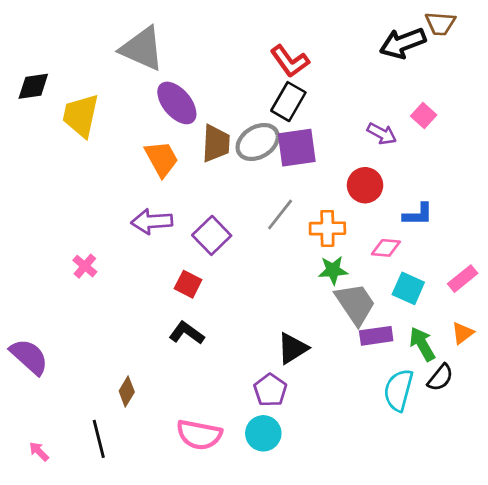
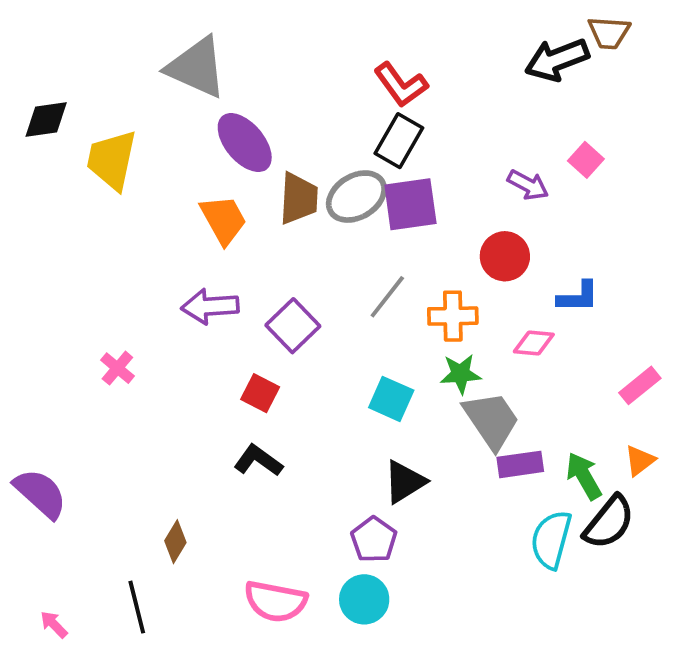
cyan square: (408, 288) -> (391, 399), moved
black semicircle: (440, 378) -> (609, 522), size x1.4

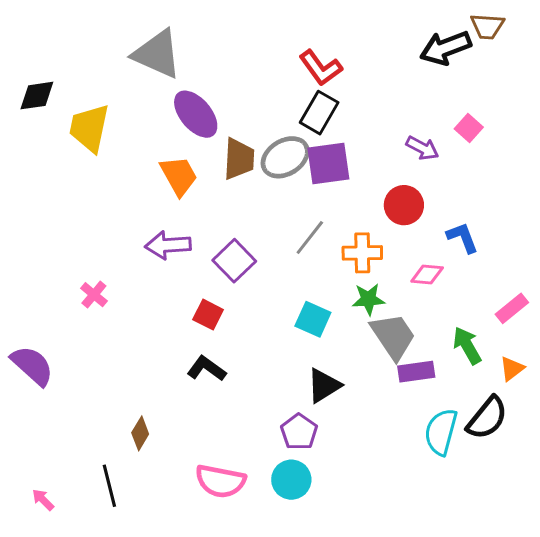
blue L-shape: (578, 297) -> (463, 238), turned -111
green arrow: (584, 476) -> (467, 345), moved
purple semicircle: (40, 493) -> (32, 366), moved

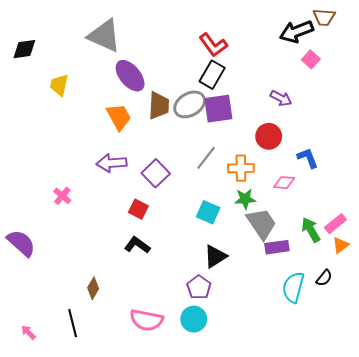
black diamond: (37, 96) -> (24, 49), moved
yellow trapezoid: (89, 128) -> (59, 85), size x0.7
pink square: (469, 128) -> (311, 59), moved
pink rectangle: (512, 308) -> (335, 224), moved
black semicircle: (487, 418) -> (324, 278), size x0.6

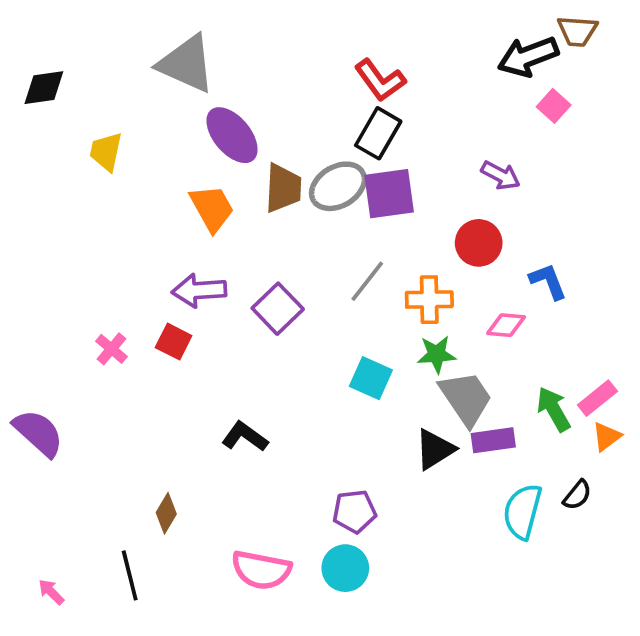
red square: (138, 209) -> (174, 342), moved
black triangle: (215, 256) -> (435, 449), moved
purple pentagon: (199, 287) -> (354, 511), turned 30

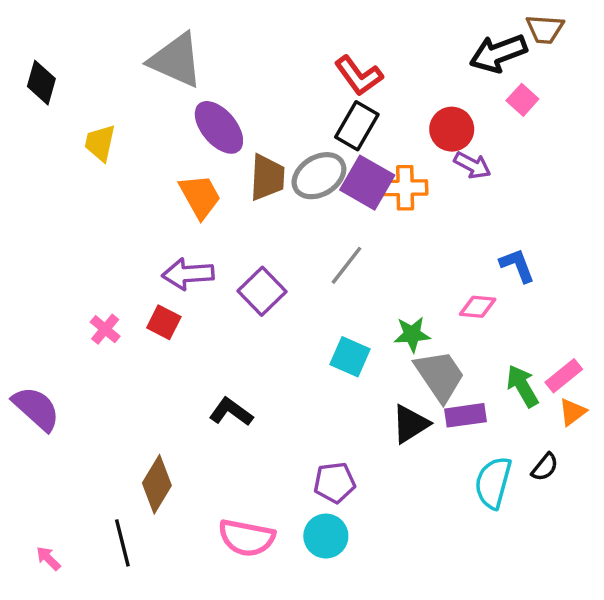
black diamond: (44, 88) -> (41, 83), turned -66
purple square: (389, 194) -> (367, 183), turned 38
red circle: (479, 243) -> (452, 129), moved
orange cross: (429, 300) -> (405, 188), moved
brown diamond: (166, 513) -> (157, 484), size x1.5

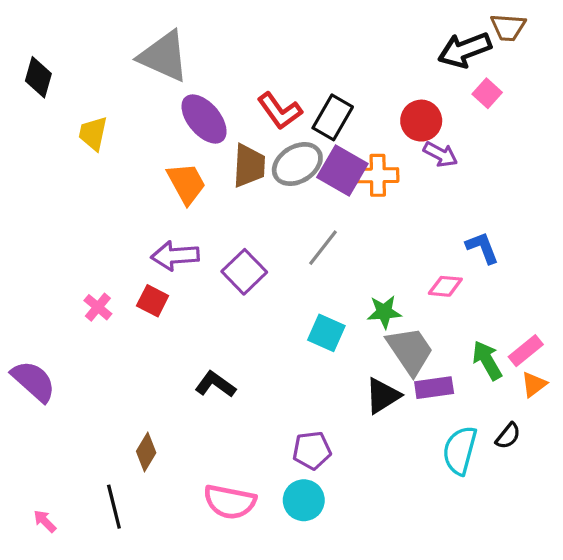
red L-shape: (359, 76) -> (280, 111), moved
brown diamond: (157, 484) -> (146, 452), size x0.7

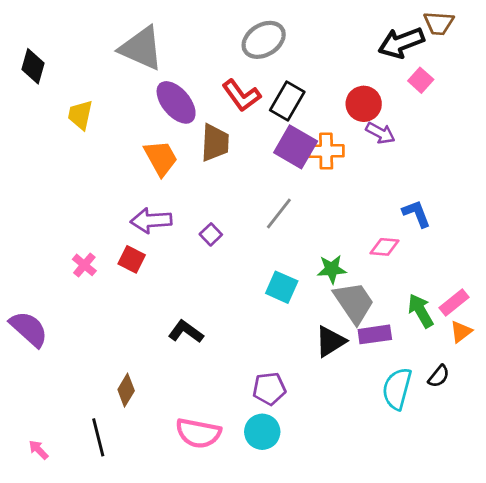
gray ellipse: (297, 164) -> (264, 40), moved
purple square: (244, 272) -> (211, 234), size x0.6

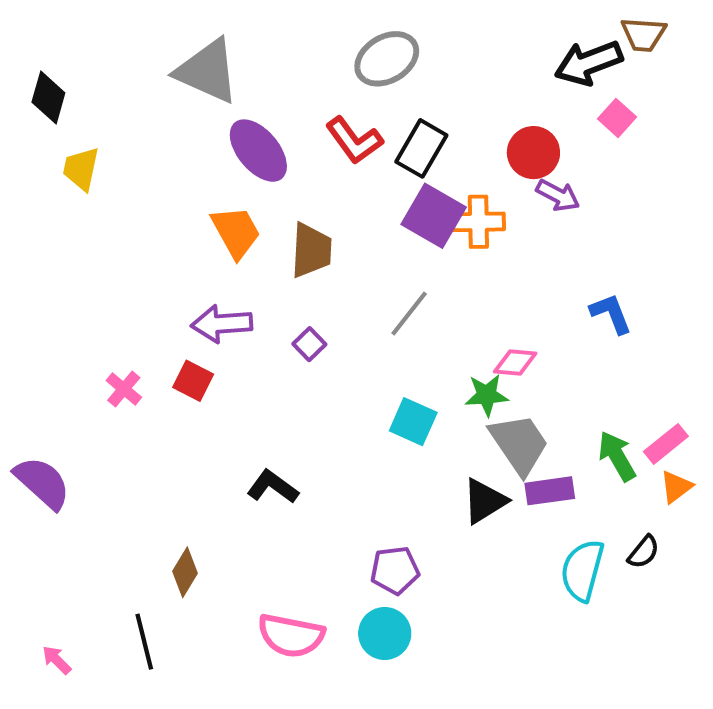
yellow trapezoid: (80, 115) -> (81, 169), moved
brown trapezoid: (215, 143) -> (311, 250), moved
pink diamond: (385, 247) -> (515, 362), moved

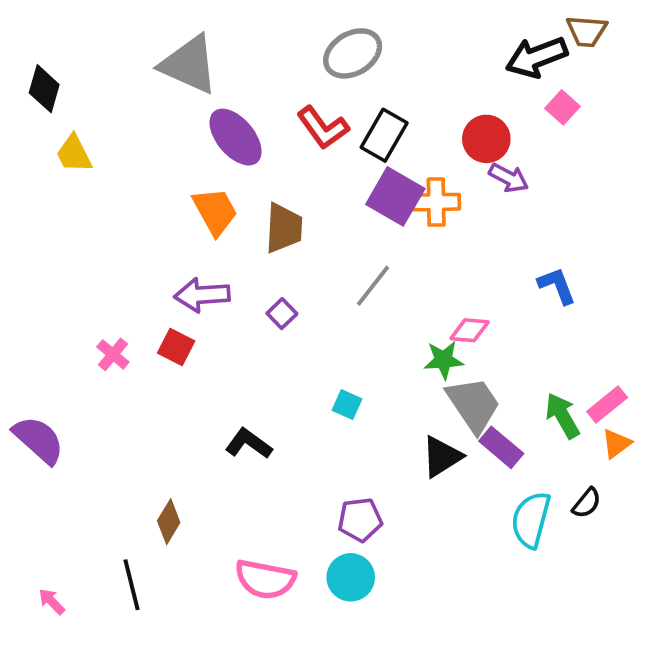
yellow trapezoid: (81, 169) -> (74, 154), turned -39
cyan square: (413, 422) -> (347, 405), moved, size x0.7
purple rectangle: (550, 491) -> (501, 447), turned 48

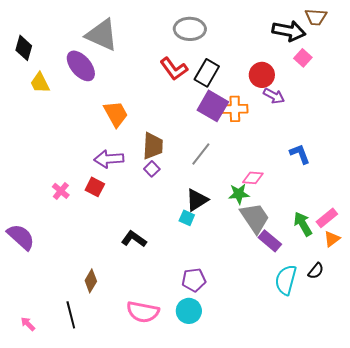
gray ellipse: (353, 53) -> (190, 29), turned 32
black arrow: (536, 57) -> (289, 31), turned -148
purple ellipse: (236, 137) -> (81, 66), moved
brown trapezoid: (284, 228) -> (153, 146), moved
black triangle: (442, 457) -> (197, 200), moved

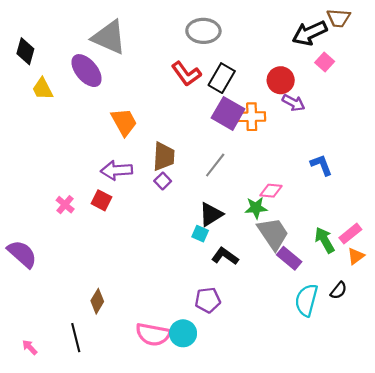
black arrow: (289, 31) -> (310, 33), turned 144
black L-shape: (134, 239) -> (225, 256), moved
cyan circle: (189, 311) -> (183, 333), moved

